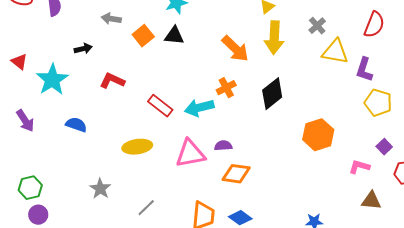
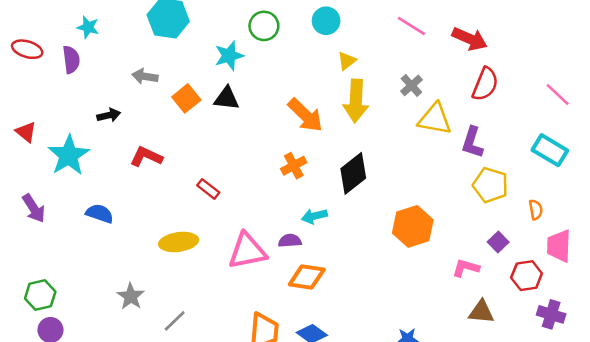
red rectangle: (160, 106) -> (208, 189), size x0.7
cyan arrow: (199, 108) -> (314, 216), moved, size x0.7
gray line: (146, 208) -> (175, 321), moved

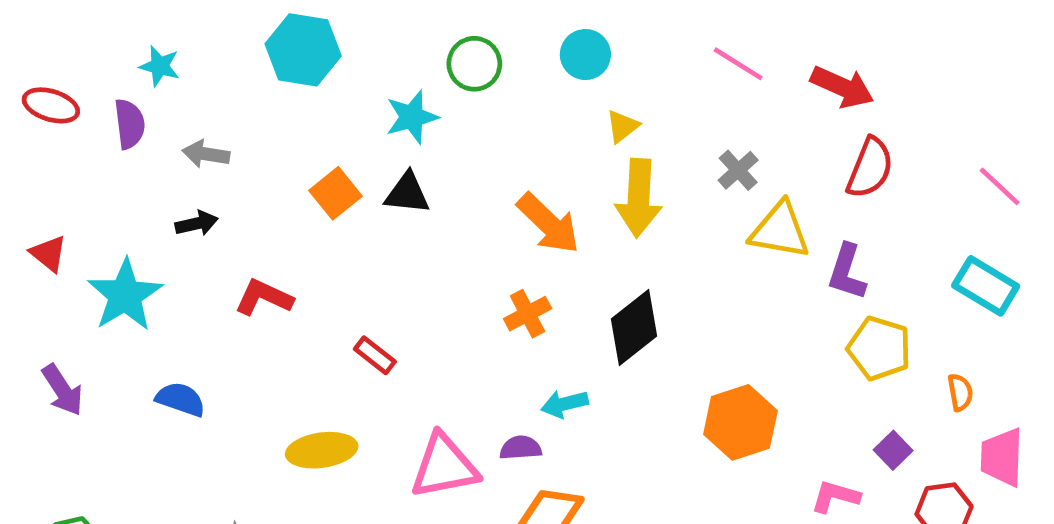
gray arrow: (145, 76) -> (206, 154), moved

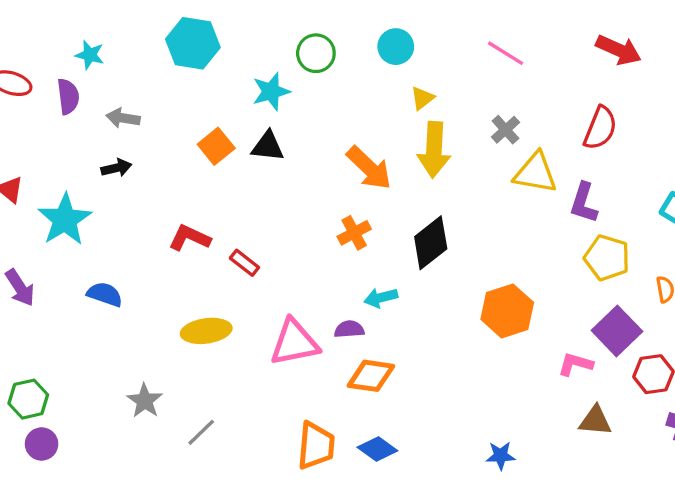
red arrow: (842, 87) -> (619, 50), moved
red L-shape: (264, 297) -> (190, 238), moved
purple square: (893, 450) -> (617, 331), size x1.8

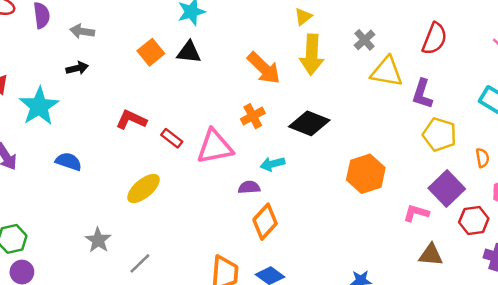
black diamond: (431, 243) -> (309, 123), turned 60
yellow ellipse: (206, 331) -> (144, 189), turned -32
pink triangle: (294, 343) -> (215, 147), moved
orange diamond: (371, 376) -> (265, 222), turned -56

